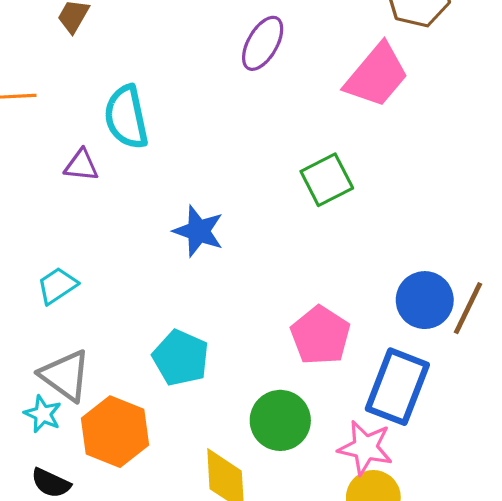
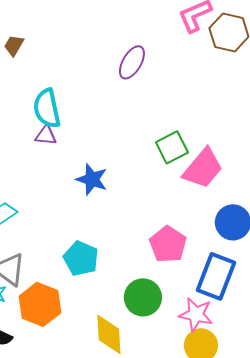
pink trapezoid: (377, 75) -> (203, 168), moved
purple triangle: (81, 165) -> (46, 135), moved

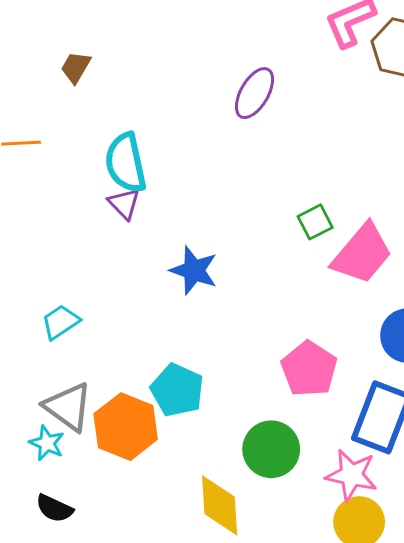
purple triangle: (46, 135) -> (124, 204), turned 40
green square: (172, 147) -> (315, 222), size x0.7
orange hexagon: (40, 304) -> (126, 427), moved

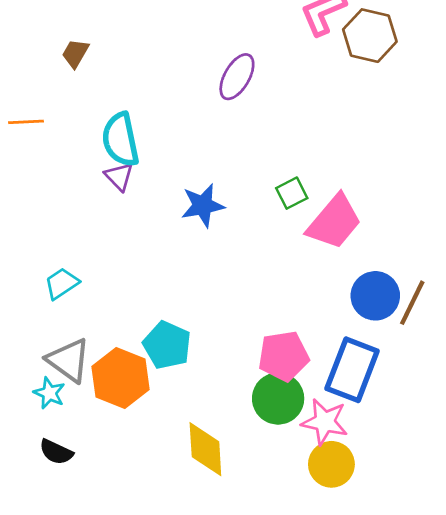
blue star: (194, 270) -> (203, 205), moved, turned -30
pink pentagon: (309, 369) -> (284, 356), moved, turned 30
green circle: (271, 449) -> (278, 399), moved

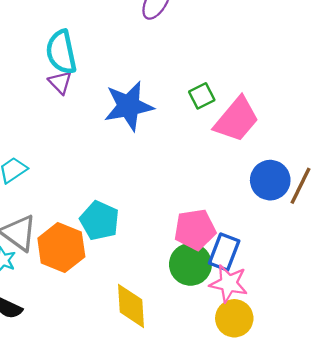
blue star: (203, 205) -> (129, 106), size x1.4
blue rectangle: (352, 370) -> (224, 252), moved, size x0.7

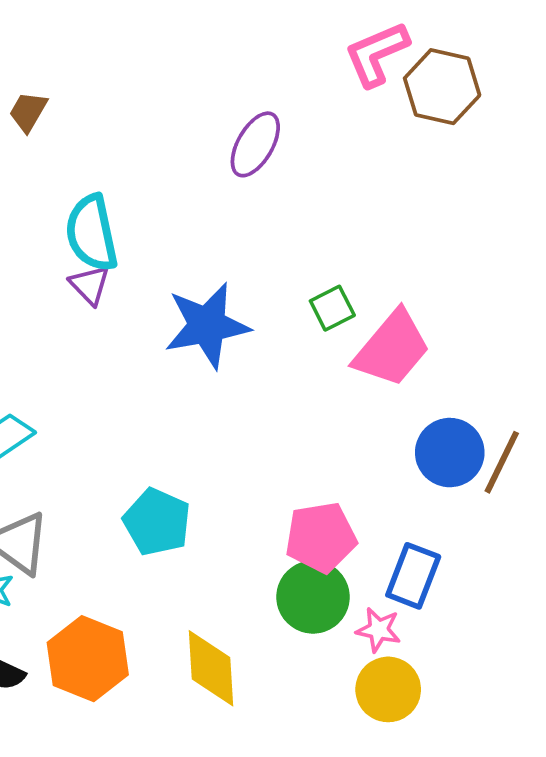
orange hexagon: (61, 248) -> (88, 659), moved
blue rectangle: (224, 252) -> (413, 576), moved
pink star: (229, 283) -> (379, 630), size x0.7

